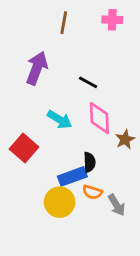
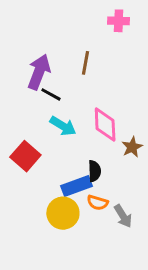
brown line: (64, 23) -> (86, 63), moved
black line: (88, 82) -> (51, 94), moved

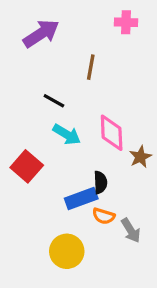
purple arrow: (39, 72) -> (41, 34), moved, turned 36
yellow circle: (63, 213) -> (67, 251), moved

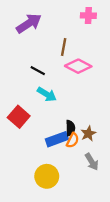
pink diamond: (112, 133) -> (78, 66), moved, turned -60
brown star: (140, 157) -> (88, 134), moved
orange semicircle: (104, 216) -> (73, 140), moved, turned -80

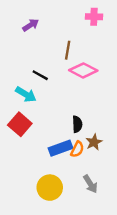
purple arrow: (29, 23) -> (31, 25), size x0.6
cyan arrow: (47, 94) -> (26, 94), moved
black semicircle: (70, 128) -> (77, 124), moved
gray arrow: (92, 162) -> (90, 184), moved

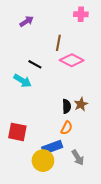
red square: (20, 124) -> (17, 132), moved, turned -30
brown star: (94, 142) -> (81, 104), moved
blue rectangle: (60, 148) -> (52, 147), moved

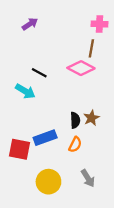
pink cross: (81, 14) -> (99, 24), moved
brown line: (58, 43) -> (91, 48), moved
blue rectangle: (52, 147) -> (45, 138), moved

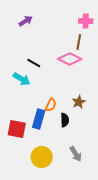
black semicircle: (75, 120) -> (65, 120), moved
blue rectangle: (45, 138) -> (39, 119), turned -54
orange semicircle: (75, 145) -> (51, 105), moved

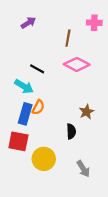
brown line: (79, 42) -> (68, 38), moved
orange semicircle: (51, 105) -> (38, 107), moved
blue rectangle: (39, 119) -> (25, 114), moved
yellow circle: (42, 157) -> (44, 159), moved

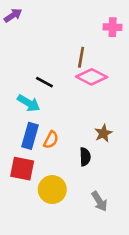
purple arrow: (28, 23) -> (13, 15), moved
brown line: (68, 38) -> (81, 57), moved
orange semicircle: (38, 107) -> (51, 140), moved

